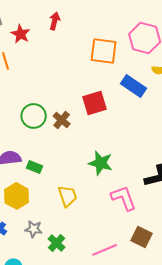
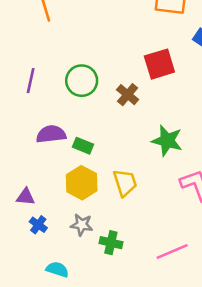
brown cross: (62, 120) -> (128, 95), moved
yellow hexagon: (17, 196) -> (82, 183), moved
green cross: (57, 243) -> (111, 243), turned -30

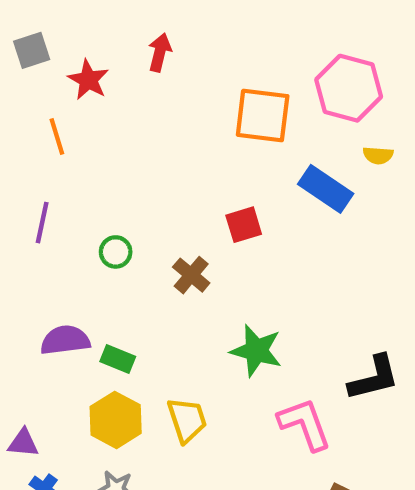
red square: (159, 64) -> (244, 225), size x0.7
purple line: (31, 81) -> (42, 223), moved
green circle: (82, 81) -> (116, 252), size x0.6

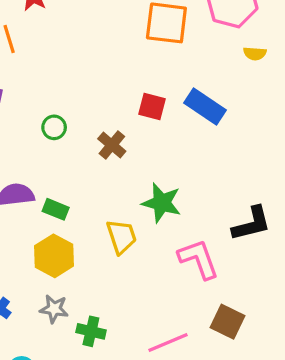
blue rectangle: (326, 189) -> (205, 106), moved
red square: (244, 225) -> (152, 106), turned 32
yellow trapezoid: (187, 420) -> (121, 237), moved

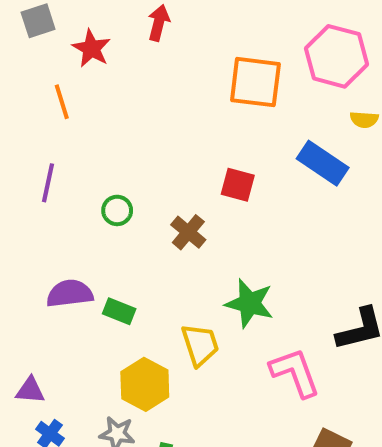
blue rectangle: (205, 106) -> (323, 163), moved
yellow hexagon: (54, 256) -> (145, 384), moved

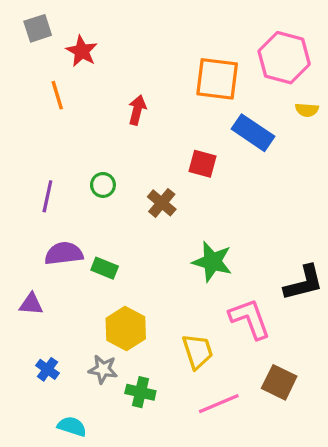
red arrow: (159, 23) -> (137, 110), moved
blue rectangle: (323, 163) -> (253, 133), moved
purple line: (48, 183) -> (47, 196), moved
yellow trapezoid: (200, 345) -> (198, 351), moved
purple triangle: (30, 390) -> (31, 304), moved

